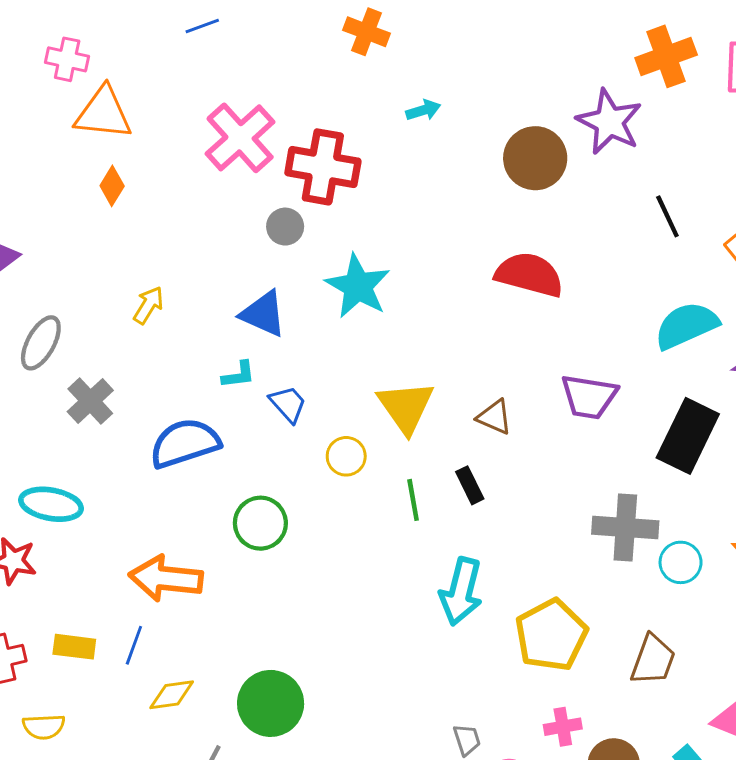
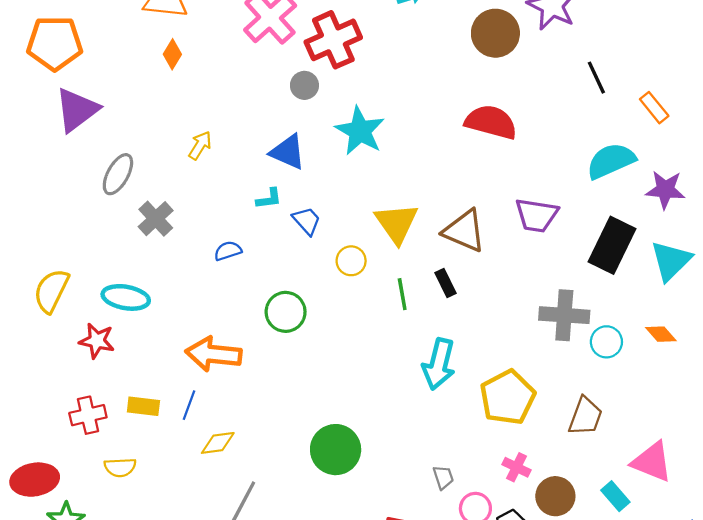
red cross: (323, 167) -> (333, 40), turned -34
brown triangle: (494, 417) -> (464, 231), size x1.6
blue semicircle: (185, 443) -> (228, 251), size x0.5
green circle: (271, 703) -> (336, 450), moved
pink cross: (563, 727) -> (517, 467), turned 36

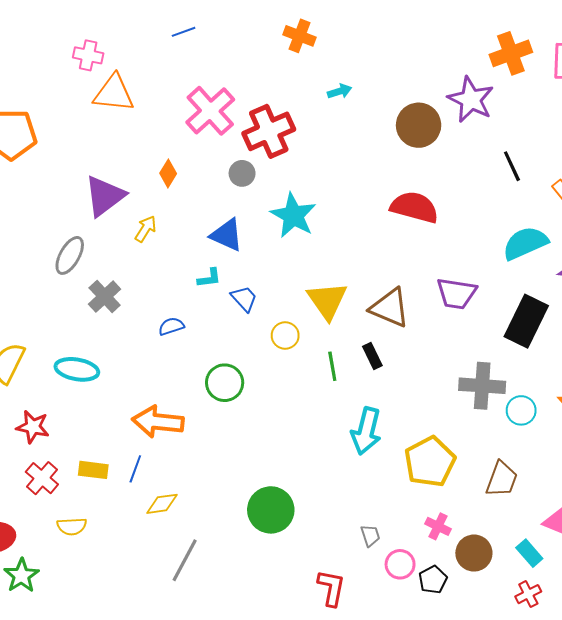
orange diamond: (172, 54) -> (168, 173), moved
purple triangle: (77, 110) -> (105, 196), moved
red star: (97, 341) -> (33, 427), moved
red cross: (88, 415) -> (42, 478), turned -36

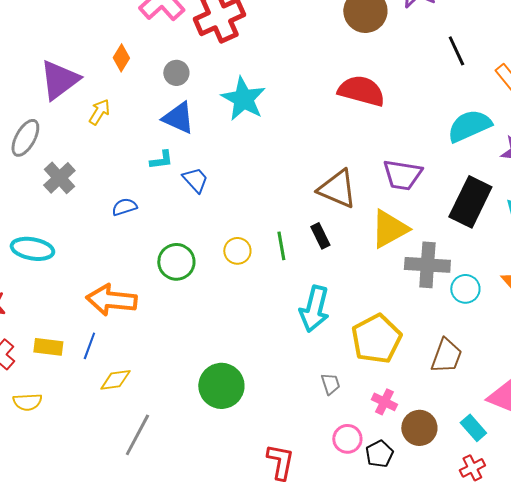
gray circle: (242, 173) -> (176, 73), moved
yellow triangle: (327, 301) -> (389, 229), moved, turned 36
yellow circle: (285, 336) -> (237, 251), moved
gray trapezoid: (370, 536) -> (330, 384), moved

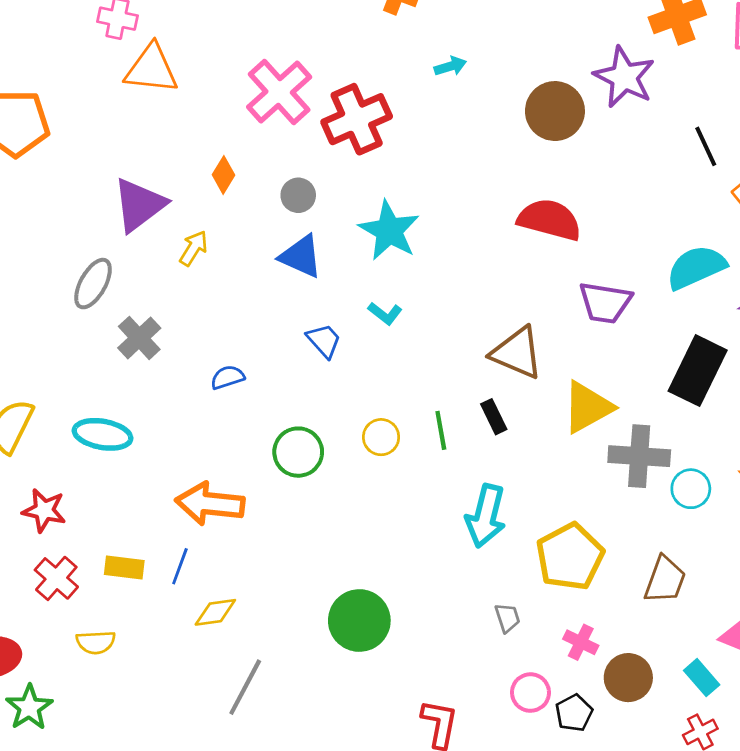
black line: (456, 51) -> (706, 146), moved
cyan L-shape: (161, 160) -> (385, 313), moved, turned 45
purple trapezoid: (402, 175) -> (605, 303), moved

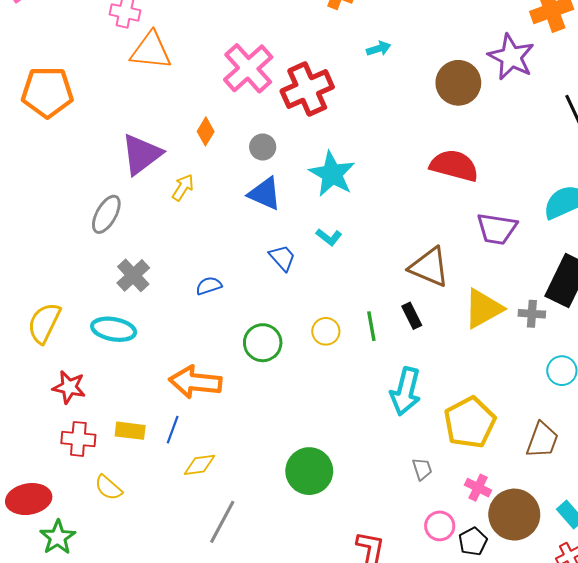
gray cross: (139, 338) -> (133, 275), moved
gray cross: (639, 456) -> (532, 314), moved, size x0.6
red cross: (56, 578) -> (78, 439), turned -36
yellow semicircle: (96, 642) -> (108, 488), turned 44
brown circle: (628, 678) -> (514, 515), size x1.4

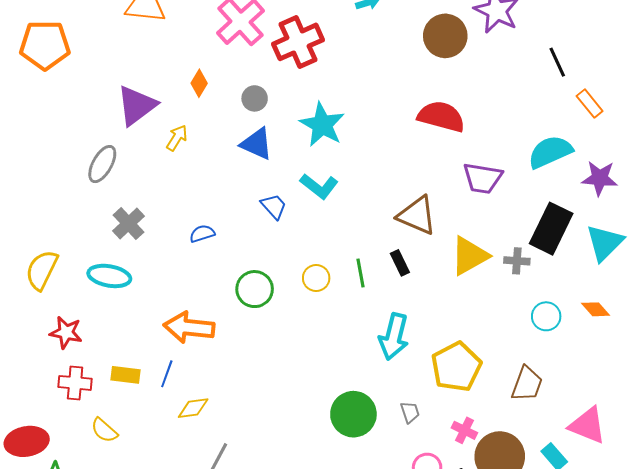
cyan L-shape: (329, 237) -> (319, 186), size x1.5
green circle: (309, 471) -> (353, 414), moved

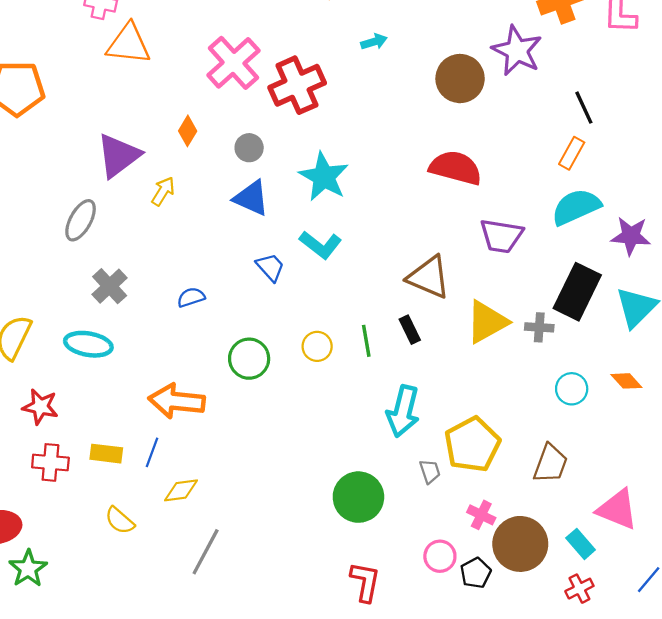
orange rectangle: (590, 103) -> (572, 153), moved, turned 68
gray trapezoid: (410, 412) -> (430, 471), moved
yellow semicircle: (104, 430) -> (120, 520), moved

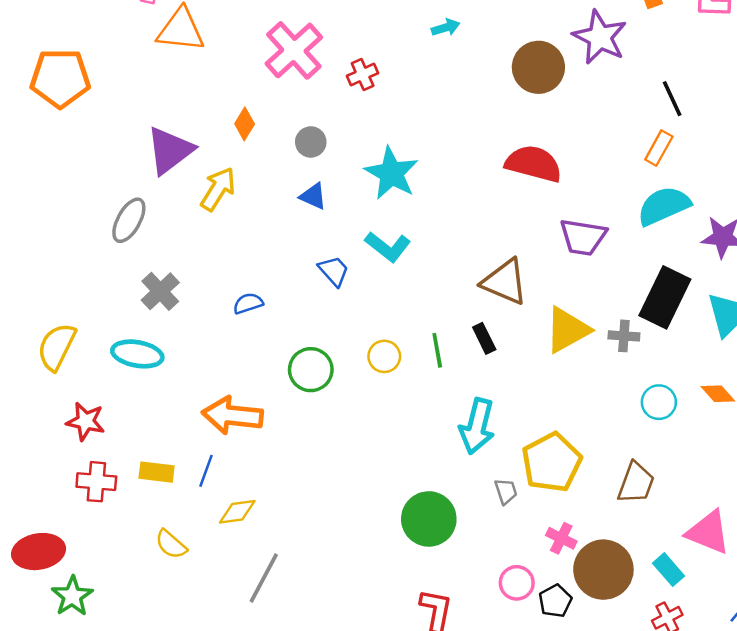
red cross: (297, 85) -> (363, 75), size x0.5
yellow arrow: (163, 191) -> (218, 189), size x1.4
blue triangle: (251, 198) -> (313, 196), size x0.7

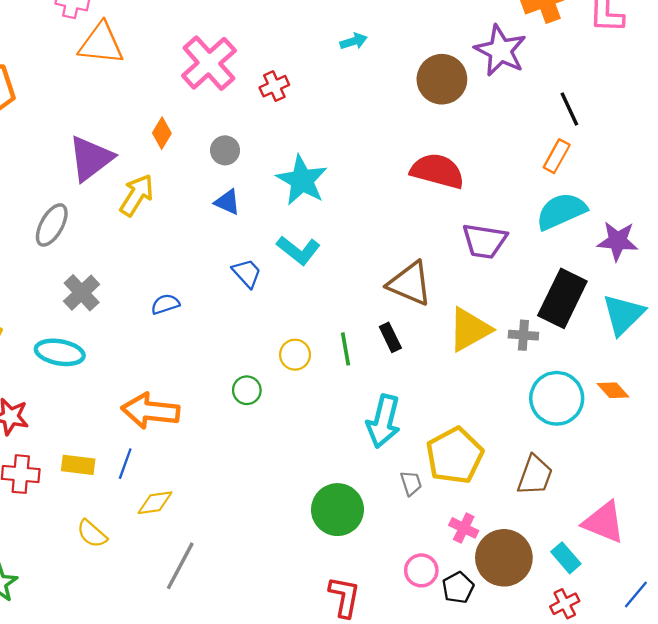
green circle: (311, 370) -> (247, 390), moved, size x0.7
cyan circle: (659, 402) -> (557, 398), size x1.6

